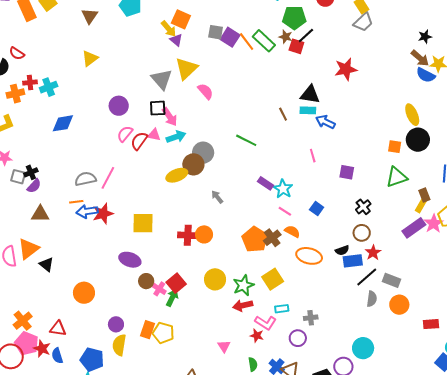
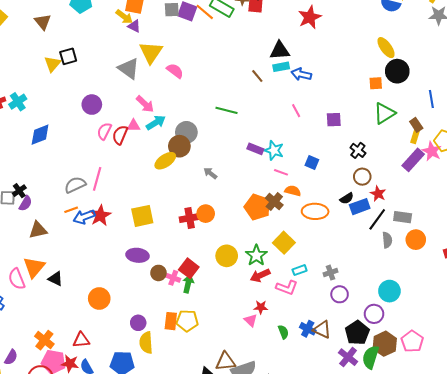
black square: (158, 108) -> (68, 56), moved
red star: (257, 336) -> (261, 307), moved
purple circle: (298, 338) -> (340, 294), moved

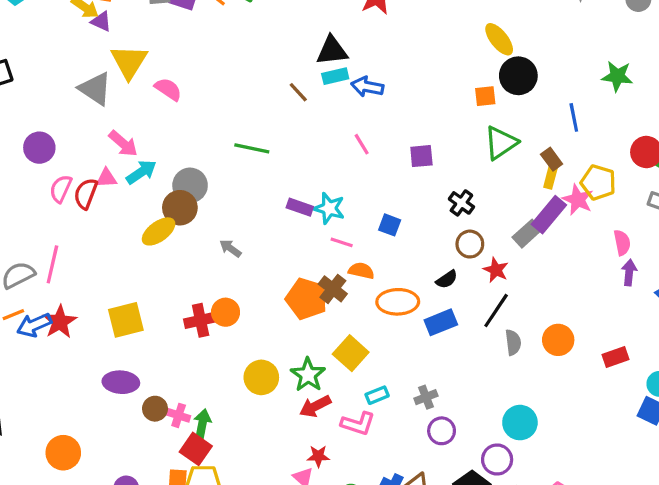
blue rectangle: (360, 207) -> (441, 322), moved
gray rectangle: (403, 217) -> (527, 234), moved, turned -48
red square: (189, 268) -> (196, 449), moved

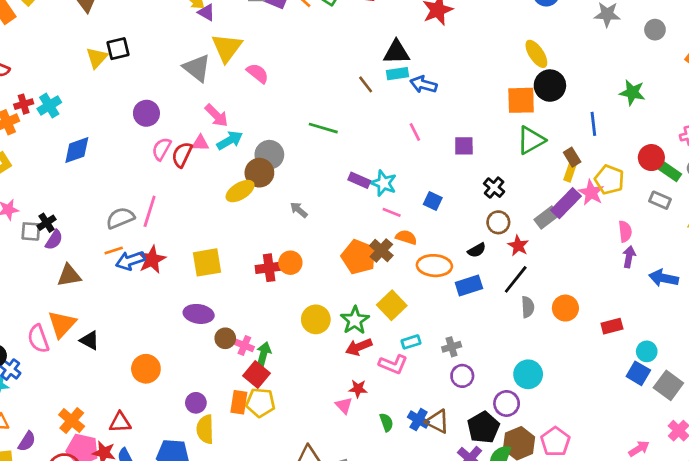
orange square: (485, 96) -> (521, 100), size x1.6

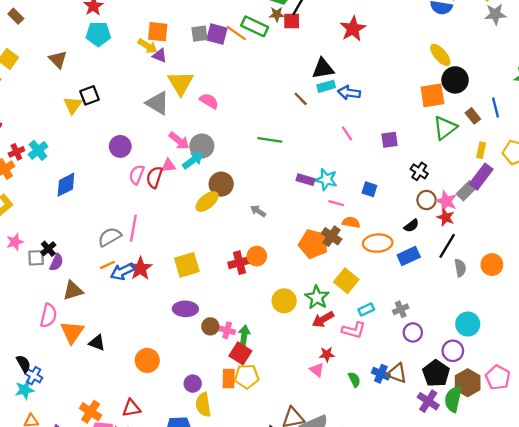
gray circle: (269, 155) -> (202, 146), moved
brown rectangle: (572, 157) -> (473, 116), moved
pink star: (591, 193) -> (446, 201), moved
pink semicircle: (38, 339) -> (48, 315), moved, turned -140

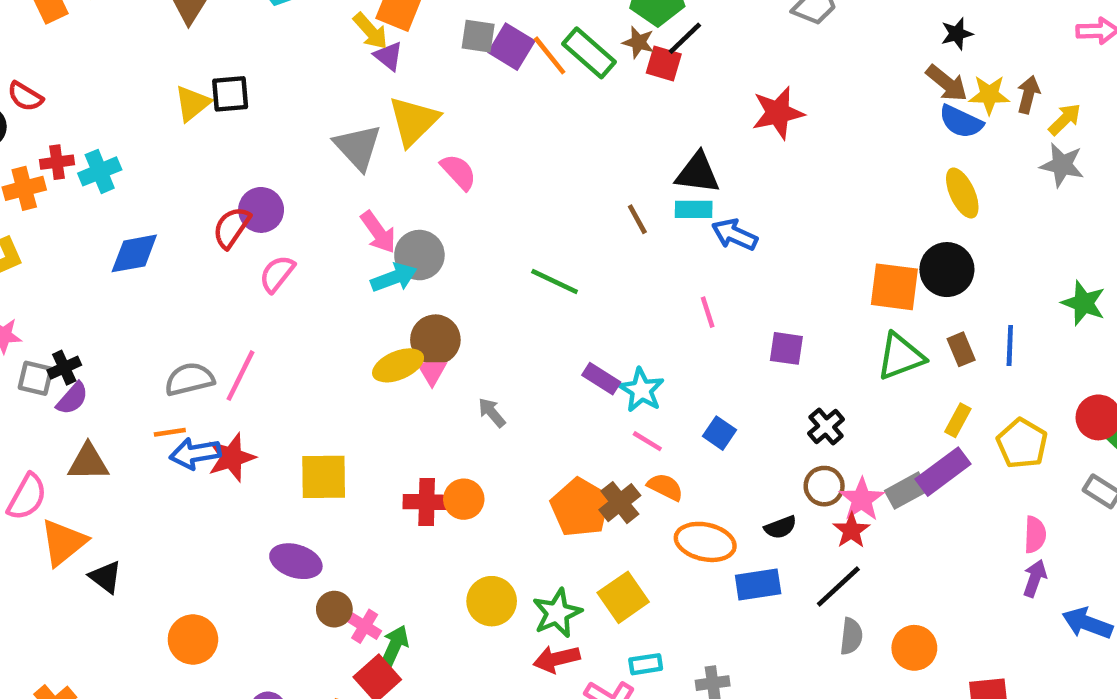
yellow ellipse: (440, 55) -> (962, 193), moved
pink triangle: (168, 166) -> (432, 371), moved, turned 49
red semicircle: (154, 177) -> (232, 227), moved

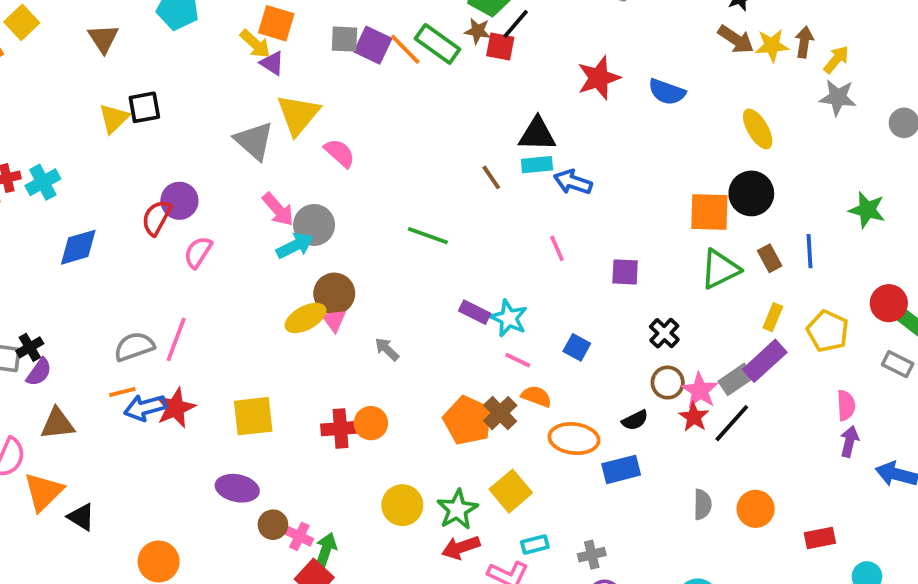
blue semicircle: (961, 122) -> (667, 92), moved
black line: (838, 587) -> (732, 423), moved

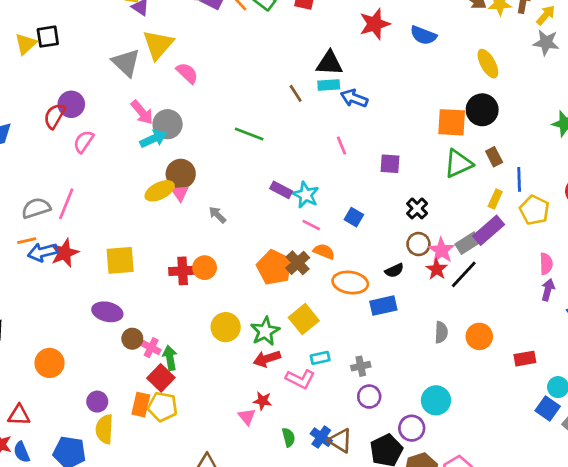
blue line: (810, 251) -> (519, 179), moved
green arrow: (326, 550) -> (170, 358), turned -30

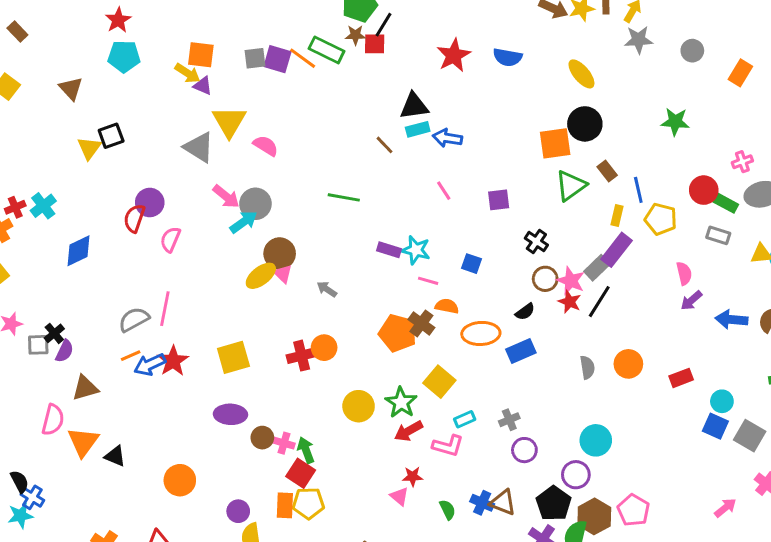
purple arrow: (548, 290) -> (691, 301), turned -135

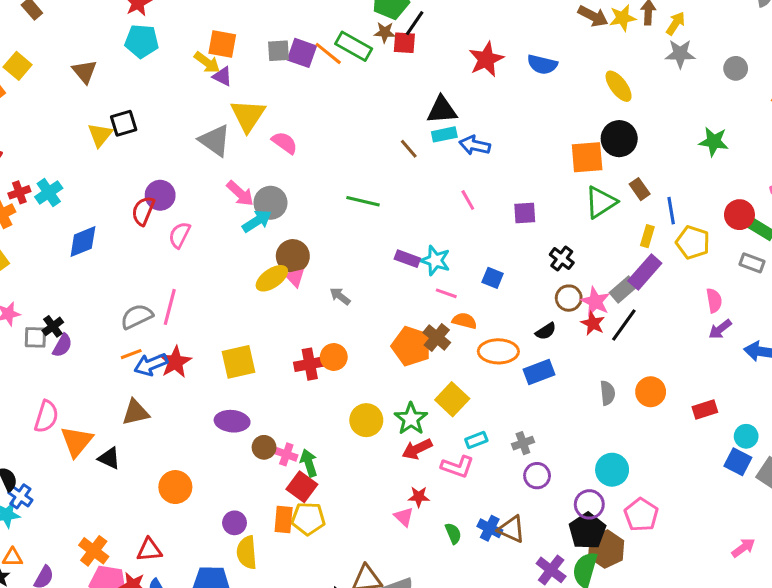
brown triangle: (85, 388) -> (135, 412), moved
black pentagon: (554, 503) -> (587, 531), moved
pink pentagon: (633, 510) -> (641, 515), moved

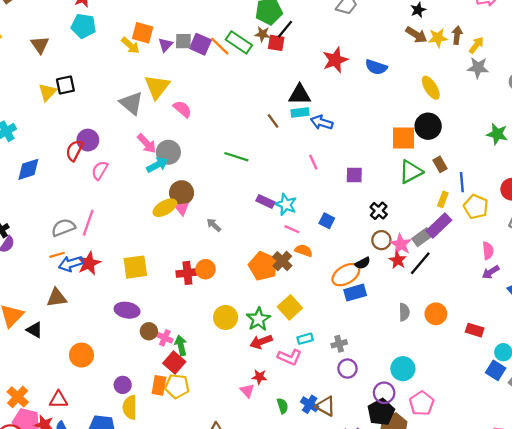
purple triangle: (222, 76) -> (165, 45), moved, turned 42
orange ellipse: (498, 351) -> (346, 275), moved, turned -36
red rectangle: (705, 410) -> (475, 330), turned 30

